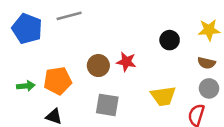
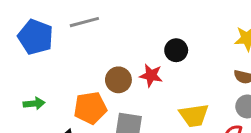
black circle: (170, 40) -> (176, 50), moved
orange pentagon: (58, 81) -> (90, 108), moved

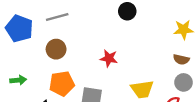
black circle: (176, 50) -> (127, 11), moved
brown circle: (118, 80) -> (56, 49), moved

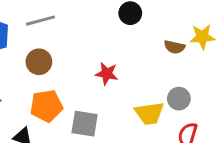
brown semicircle: (181, 59) -> (174, 47), moved
gray circle: (184, 82) -> (179, 99), moved

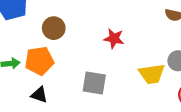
orange pentagon: (46, 106) -> (39, 61), moved

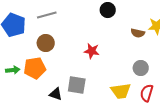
yellow trapezoid: (152, 74) -> (121, 91), moved
black triangle: (39, 95) -> (56, 94), moved

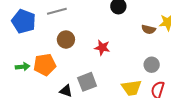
brown circle: (46, 43) -> (66, 40), moved
gray square: (77, 85) -> (87, 82), turned -30

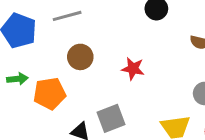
green arrow: (23, 67) -> (17, 79), moved

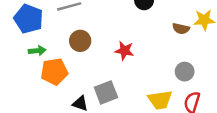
green arrow: (17, 79) -> (37, 51), moved

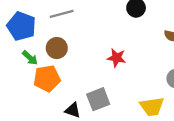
brown circle: (80, 41) -> (57, 48), moved
green arrow: (37, 51) -> (30, 58), turned 49

